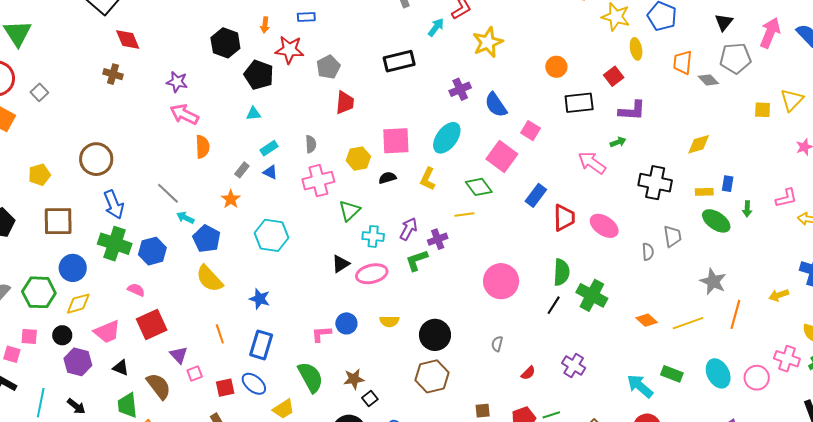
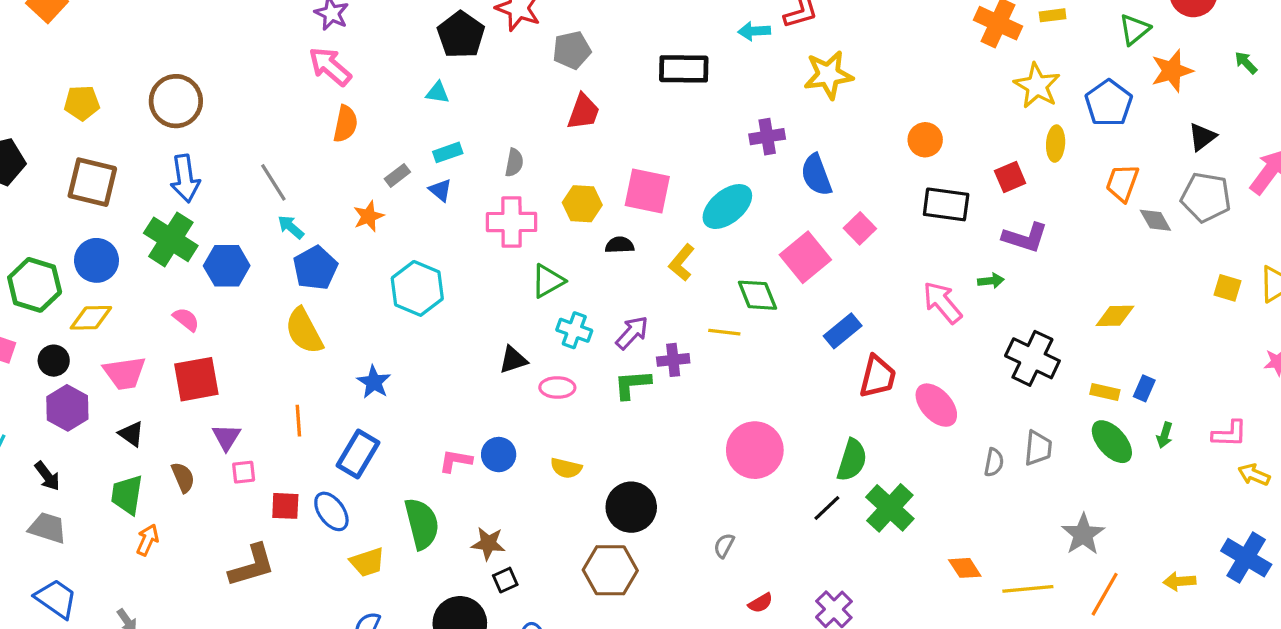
cyan arrow: (436, 27) -> (754, 31), turned -144
pink ellipse: (372, 274) -> (557, 388), size x0.7
brown semicircle: (159, 386) -> (183, 477), size x0.7

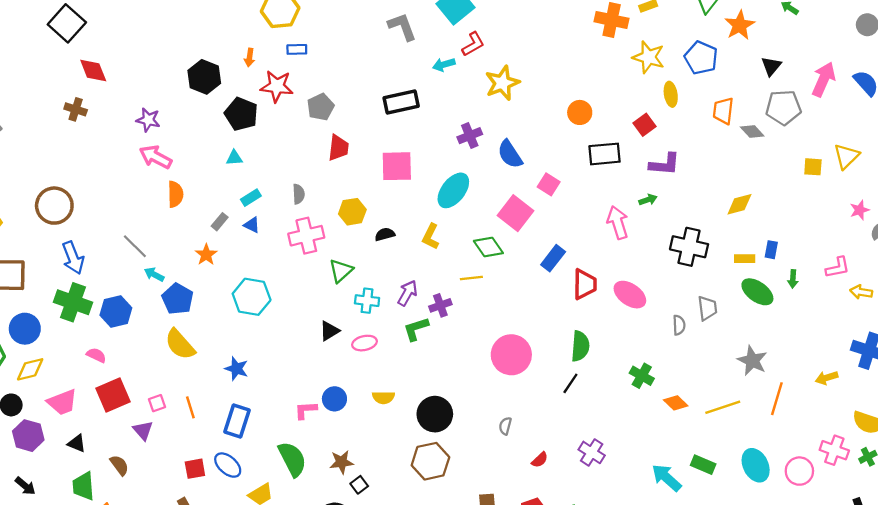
pink square: (647, 191) -> (397, 166), moved
pink arrow: (942, 302) -> (618, 223), turned 36
pink square: (244, 472) -> (157, 403), moved
green cross: (890, 508) -> (642, 376), moved, size x0.7

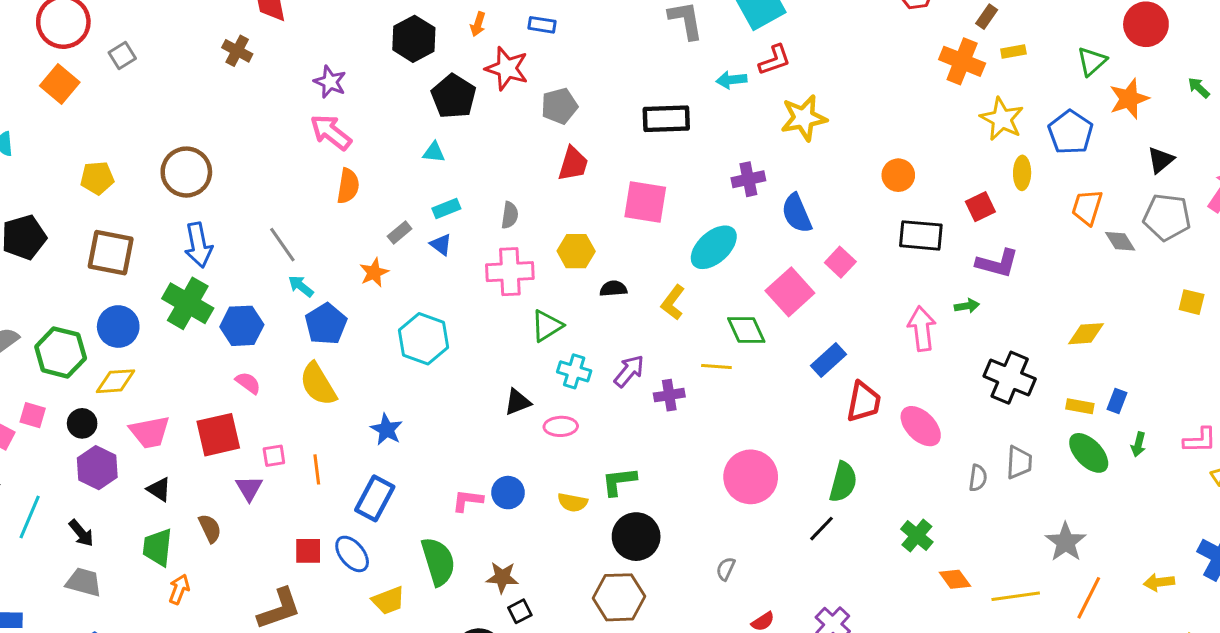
green L-shape: (416, 329) -> (619, 481), moved
pink semicircle: (96, 355) -> (248, 383), moved

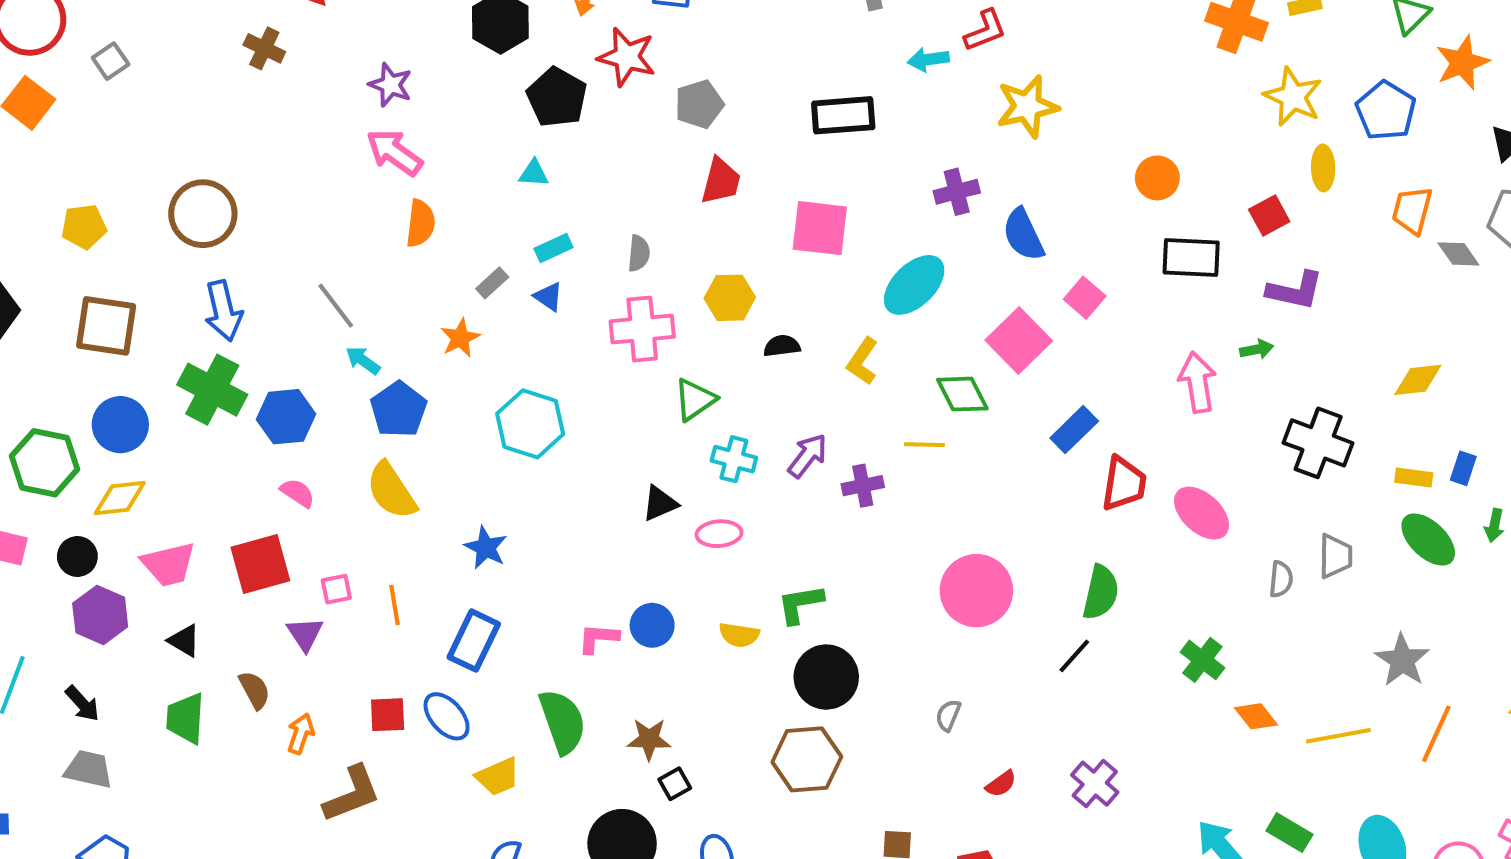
orange arrow: (179, 589) -> (301, 734), moved

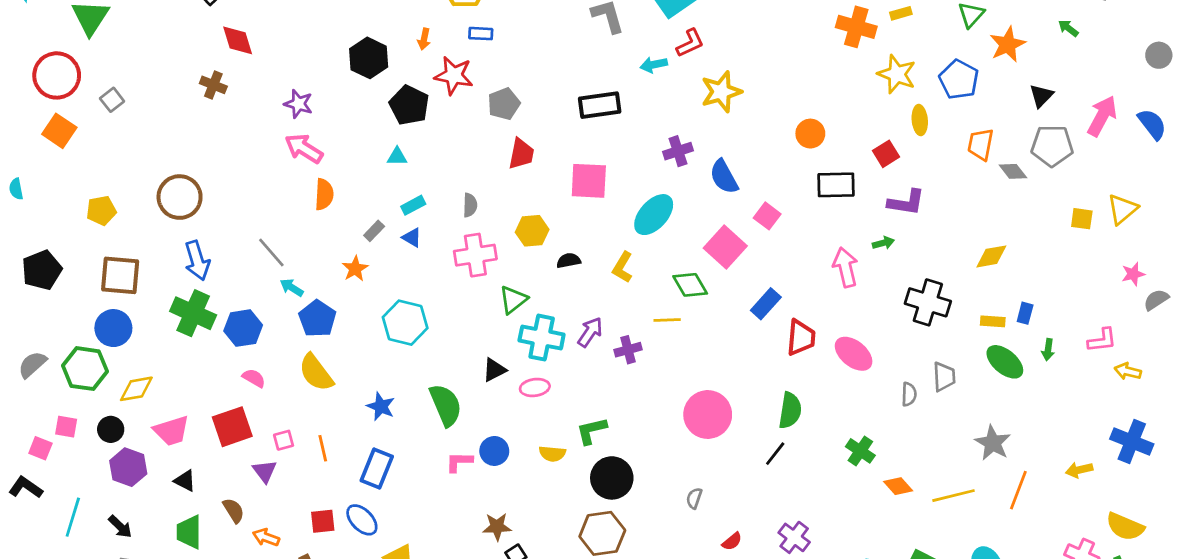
blue circle: (120, 425) -> (113, 328), moved
cyan cross: (734, 459) -> (542, 338), size x1.5
green semicircle: (562, 722) -> (446, 405), moved
orange arrow: (301, 734) -> (266, 537), turned -85

